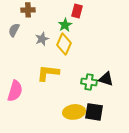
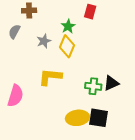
red rectangle: (77, 11) -> (90, 12), moved
black triangle: (106, 79) -> (111, 83), turned -42

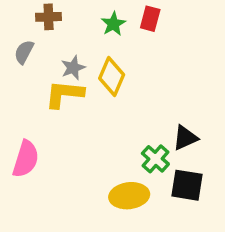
green star: (68, 26) -> (113, 24), moved
yellow L-shape: (50, 77) -> (64, 94), moved
green cross: (93, 86) -> (155, 159), moved, turned 35
black square: (99, 118) -> (187, 185), moved

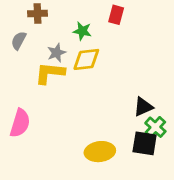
green star: (113, 24) -> (82, 31), moved, turned -30
yellow diamond: (112, 76) -> (86, 59), turned 60
green cross: (155, 159) -> (155, 127), moved

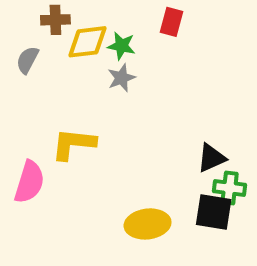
gray star: (57, 53) -> (121, 78), moved
yellow diamond: (86, 59) -> (87, 42), moved
yellow L-shape: (50, 73) -> (73, 144), moved
green cross: (155, 127) -> (230, 188), turned -35

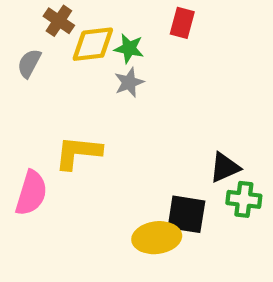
brown cross: (55, 20) -> (59, 21), turned 36
black square: (214, 212) -> (186, 214), moved

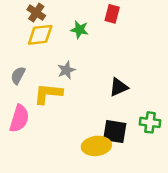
yellow diamond: (93, 44) -> (40, 35), moved
gray semicircle: (29, 63) -> (18, 75), moved
gray star: (129, 82) -> (66, 70), moved
black triangle: (225, 167) -> (119, 87), moved

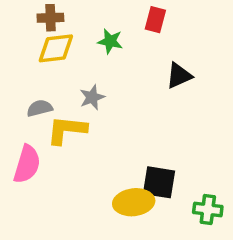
brown cross: (36, 13) -> (50, 18), turned -36
gray semicircle: (18, 75) -> (40, 108), moved, turned 48
black triangle: (119, 87) -> (179, 76), moved
green cross: (150, 122) -> (208, 209), moved

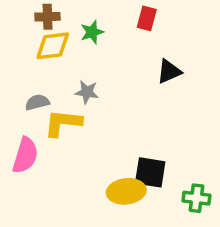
green star: (110, 41) -> (92, 32), moved, turned -30
gray star: (92, 97) -> (87, 92), turned 30

